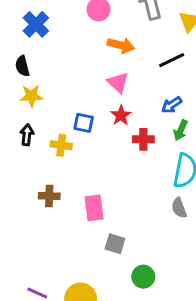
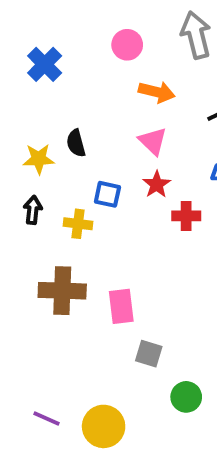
black semicircle: (22, 66) -> (76, 143), moved
brown cross: (49, 196) -> (62, 291), size x1.6

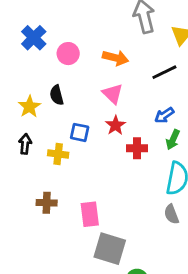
pink circle: (127, 45) -> (68, 54), moved
yellow star: (39, 159) -> (29, 107), turned -30
brown cross: (62, 291) -> (47, 203), size x0.6
gray square: (149, 354) -> (110, 249), size x1.6

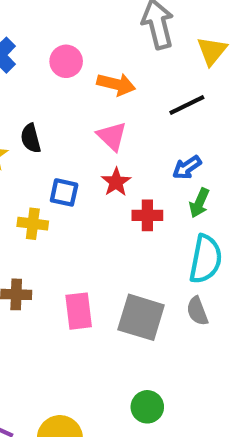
pink circle: (68, 54) -> (66, 61), moved
gray square: (110, 249) -> (141, 317), moved

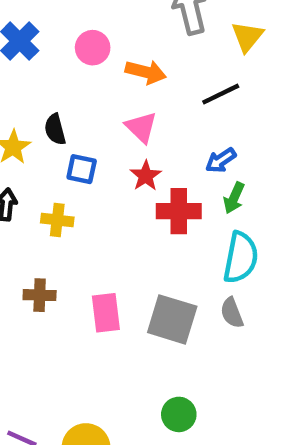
blue square: (64, 192) -> (82, 169), moved
red cross: (147, 215) -> (179, 211), size x1.4

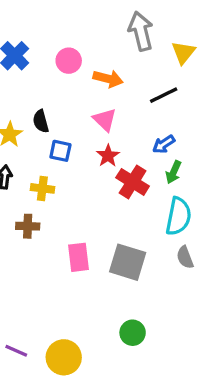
red cross: (179, 211) -> (133, 182), turned 32
brown cross: (40, 295) -> (28, 226), moved
gray semicircle: (232, 313) -> (185, 257), moved

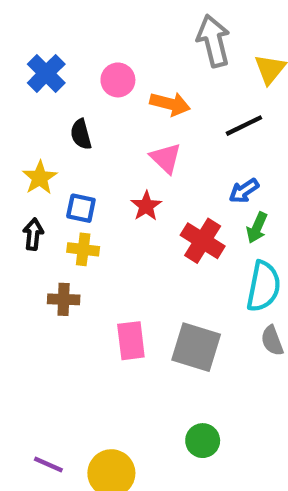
black semicircle: (41, 121) -> (81, 134), moved
blue square: (60, 151) -> (81, 208), moved
red star: (108, 156) -> (146, 206), moved

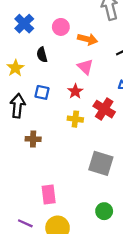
yellow star: (40, 178) -> (15, 68), moved
black arrow: (33, 234) -> (18, 106), size x1.5
yellow cross: (83, 249) -> (75, 119), moved
pink rectangle: (131, 341) -> (49, 194), moved

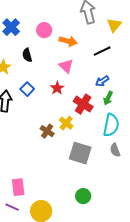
blue square: (42, 92) -> (27, 89), turned 32
yellow cross: (75, 119) -> (66, 123), moved, turned 32
brown cross: (33, 139) -> (47, 131), moved, turned 32
pink rectangle: (49, 194) -> (18, 187), moved

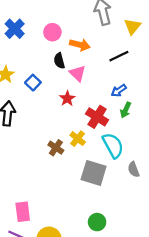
black semicircle: (27, 55) -> (59, 61), moved
blue square: (27, 89) -> (33, 83), moved
cyan semicircle: (111, 125) -> (113, 145), moved, turned -40

